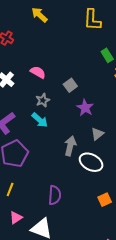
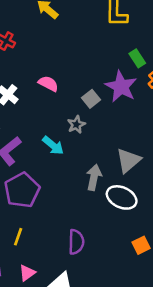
gray star: (43, 100) -> (76, 125), moved
purple star: (85, 108) -> (121, 87), moved, size x1.4
gray triangle: (97, 134) -> (128, 160), size x1.5

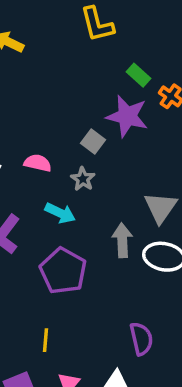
pink semicircle: (48, 84) -> (38, 163), moved
purple pentagon: (22, 190) -> (63, 271), moved
purple semicircle: (76, 242) -> (141, 339), moved

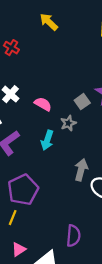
cyan arrow: (60, 213) -> (47, 140), turned 66
purple pentagon: (63, 271) -> (23, 190), moved

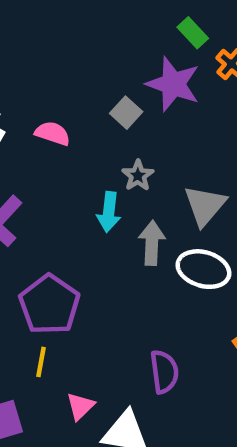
gray star: (68, 123) -> (138, 176), moved
cyan arrow: (47, 140) -> (109, 212), moved
pink triangle: (19, 249) -> (80, 406), moved

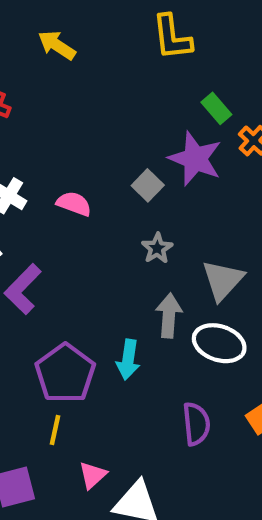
cyan arrow: (109, 212) -> (128, 360), moved
purple semicircle: (164, 372) -> (196, 424), moved

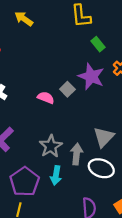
green rectangle: (216, 108) -> (98, 44), moved
pink semicircle: (74, 204) -> (46, 98), moved
gray star: (157, 248) -> (51, 146), moved, size x1.5

